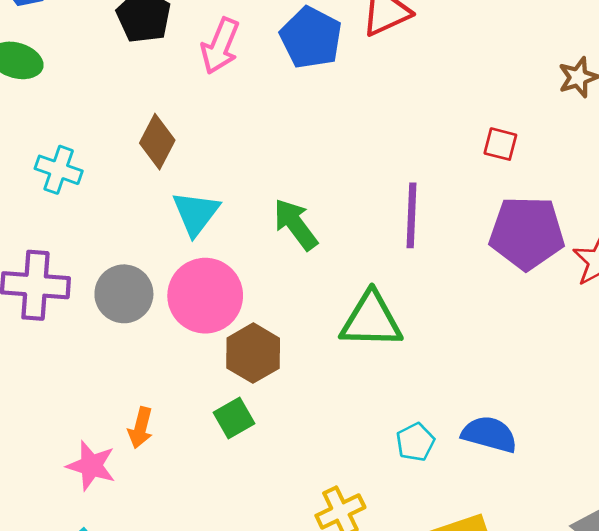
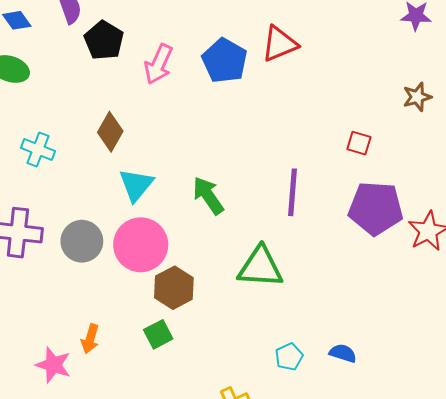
blue semicircle: (489, 434) -> (343, 353), size x0.7

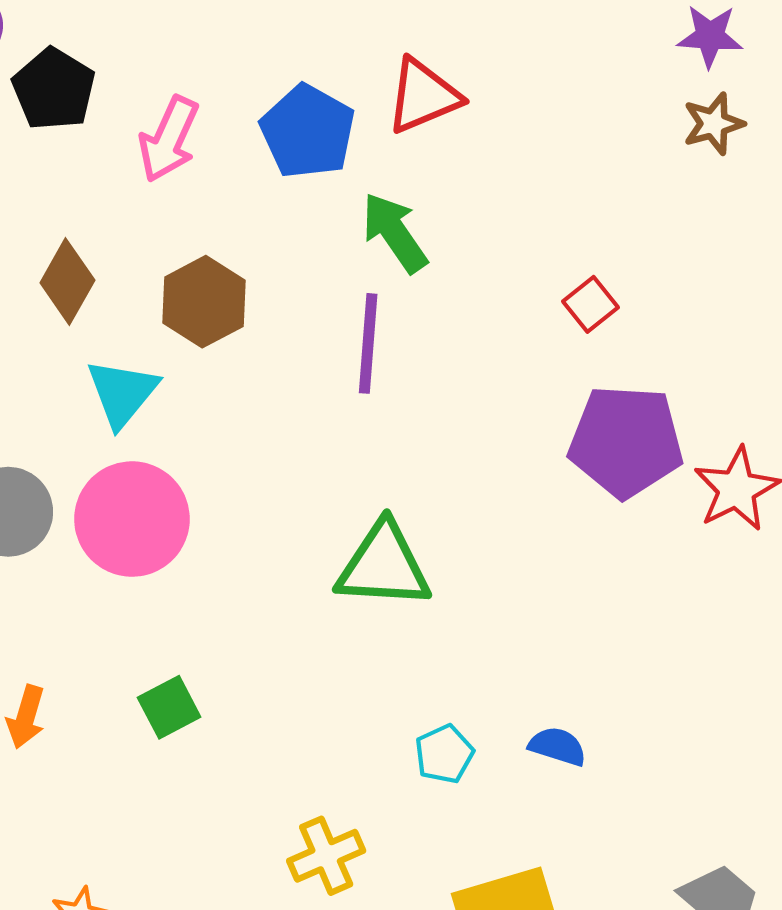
brown star: (417, 97) -> (714, 124), moved
red square: (359, 143) -> (591, 304), turned 35
purple line: (292, 192) -> (368, 343), moved
green arrow: (208, 196) -> (395, 233), moved
brown hexagon: (174, 288) -> (204, 302), moved

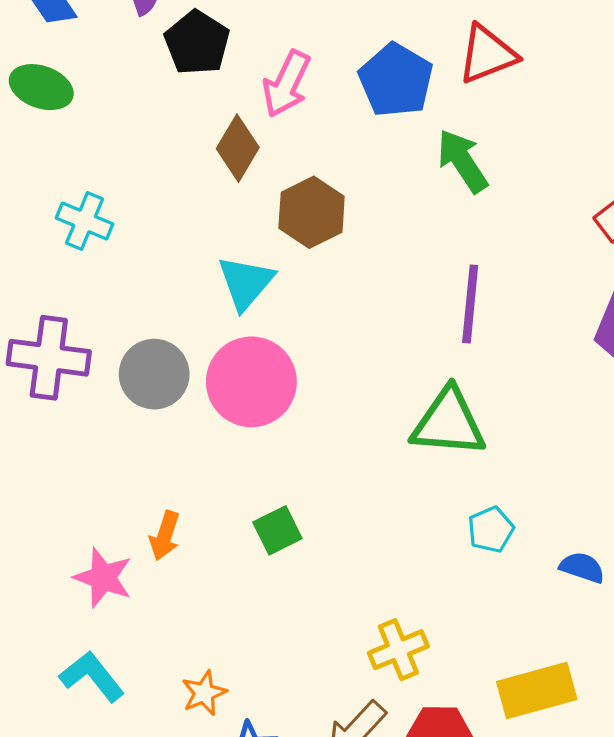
brown diamond: (67, 282) -> (238, 148), moved
purple line: (368, 343) -> (470, 304), moved
cyan pentagon: (444, 754) -> (491, 530), moved

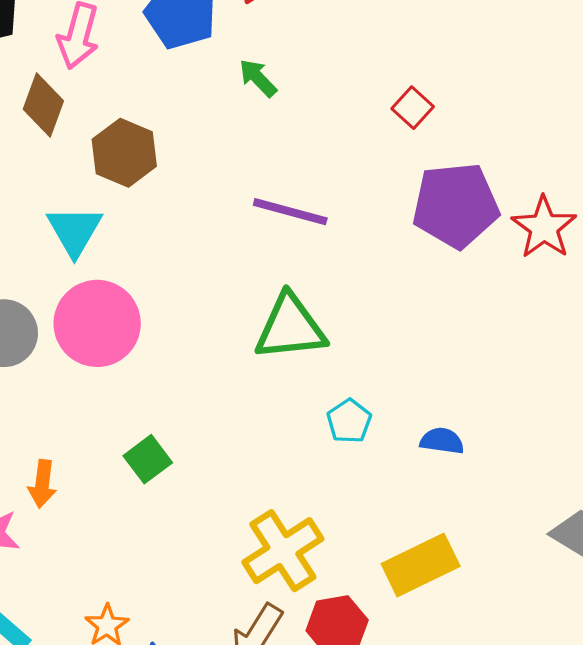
green arrow: (462, 161) -> (258, 78), size x0.7
purple line: (470, 304) -> (290, 212), turned -70
yellow cross: (398, 650) -> (283, 551), size x1.4

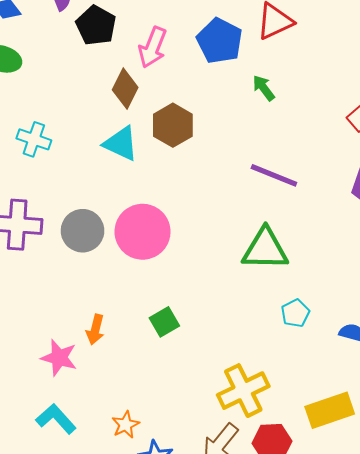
cyan triangle: (74, 231) -> (121, 144), moved, turned -42

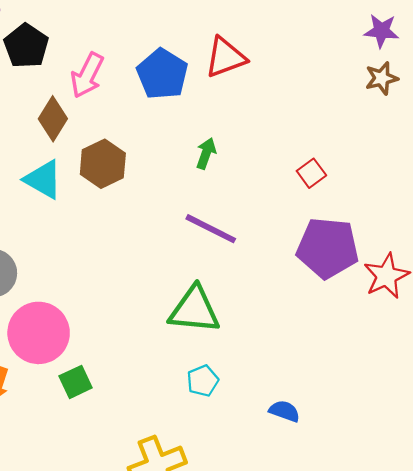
green arrow: (264, 88) -> (206, 153), moved, turned 52
pink circle: (143, 232) -> (39, 333), moved
cyan pentagon: (295, 313) -> (203, 381), moved

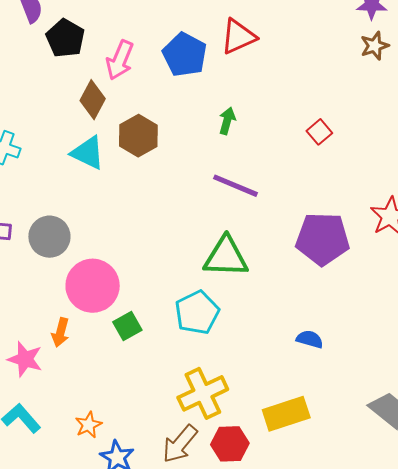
purple pentagon: (328, 248) -> (323, 239), moved
cyan pentagon: (203, 381) -> (197, 313), moved, size x1.6

